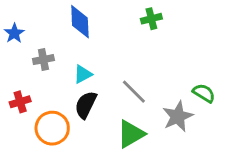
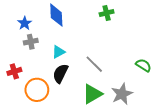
blue star: (14, 33) -> (25, 23), moved
gray star: (178, 116) -> (122, 94), moved

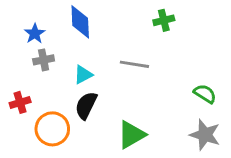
green cross: (107, 13) -> (164, 20), moved
gray line: (94, 64) -> (134, 64), moved, turned -36
gray star: (122, 94) -> (205, 135), moved, turned -30

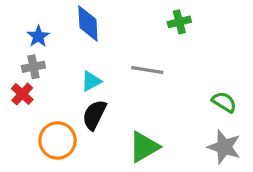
gray cross: (44, 60) -> (33, 67), moved
red cross: (20, 102) -> (22, 94), moved, turned -30

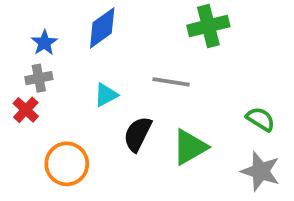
green cross: (179, 22) -> (208, 26), size x1.5
blue diamond: (88, 24) -> (102, 28), turned 57
black semicircle: (94, 115) -> (138, 134), moved
green triangle: (144, 147) -> (190, 147), moved

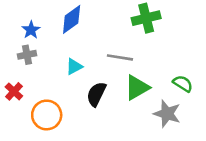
red cross: (26, 110) -> (14, 91), moved
green triangle: (190, 147) -> (137, 88), moved
gray star: (261, 171) -> (167, 114), moved

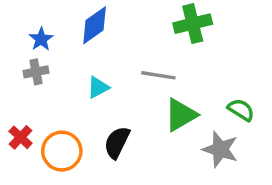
red cross: (14, 91) -> (20, 137), moved
black semicircle: (96, 94) -> (117, 142), moved

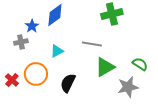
blue star: (41, 39) -> (32, 26), moved
gray star: (220, 149) -> (128, 87), turned -30
orange circle: (62, 151) -> (36, 74), moved

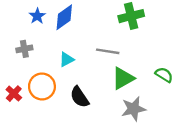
blue star: (32, 26) -> (37, 16), moved
black semicircle: (68, 83) -> (80, 97), turned -60
gray star: (128, 87) -> (134, 109), moved

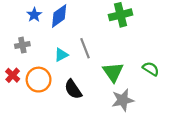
gray line: (108, 51) -> (85, 48), moved, turned 60
green triangle: (123, 78) -> (113, 72), turned -35
red cross: (14, 94) -> (13, 75), moved

